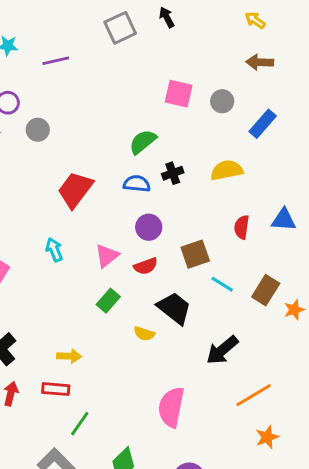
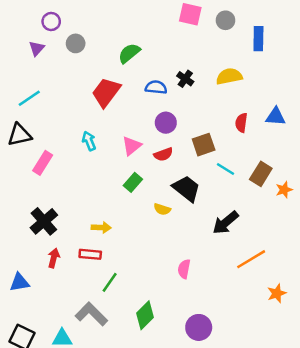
blue rectangle: (263, 124) -> (258, 39), turned -40
green semicircle: (143, 142) -> (129, 53), moved
black cross: (173, 173) -> (185, 79), turned -35
pink semicircle: (171, 407) -> (184, 269), size x0.6
orange star: (267, 437) -> (277, 293), moved

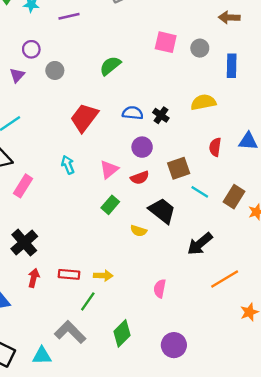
green semicircle: (129, 53) -> (110, 66), moved
black cross: (185, 79) -> (161, 115), moved
yellow arrow: (101, 227) -> (103, 276), moved

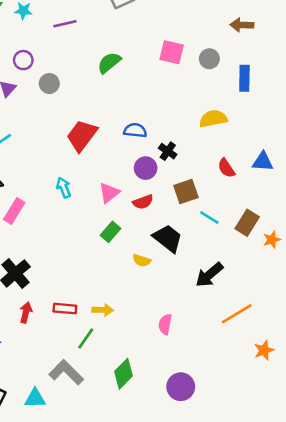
green semicircle: (110, 66) -> (109, 63), moved
black cross: (161, 115) -> (168, 151), moved
red semicircle: (215, 147) -> (226, 168), turned -42

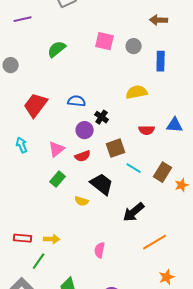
red semicircle: (226, 168) -> (147, 130), turned -56
orange star: (264, 350) -> (167, 277), moved

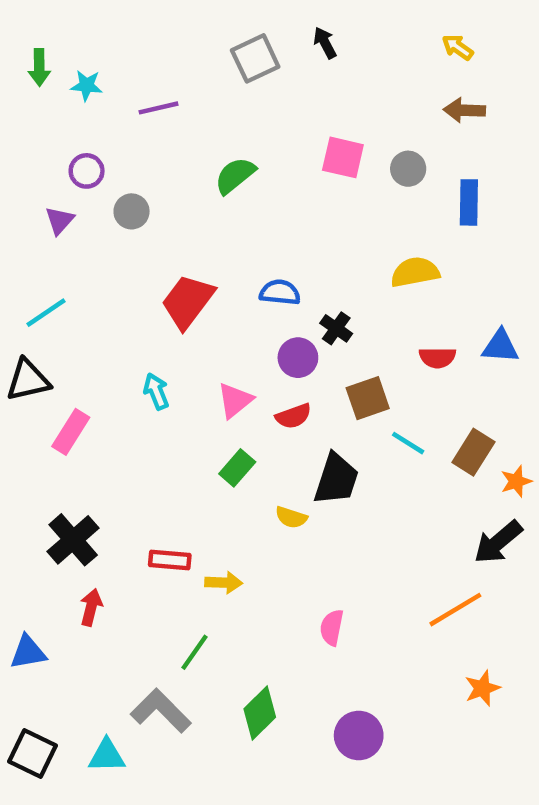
black trapezoid: (102, 184) -> (336, 479), turned 70
black arrow: (134, 212) -> (498, 542), moved
red rectangle: (23, 238) -> (170, 560), moved
yellow arrow: (52, 239) -> (224, 583), moved

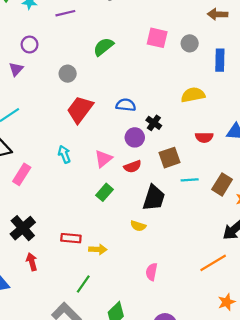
gray circle: (132, 211) -> (68, 74), moved
cyan line: (408, 443) -> (190, 180), turned -36
yellow semicircle: (291, 517) -> (138, 226), moved
red arrow: (91, 607) -> (32, 262), turned -30

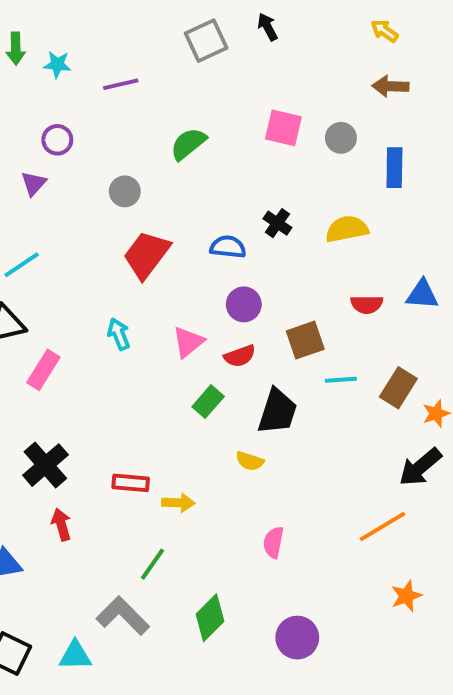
black cross: (154, 123) -> (277, 223), moved
green rectangle: (105, 192) -> (208, 402), moved

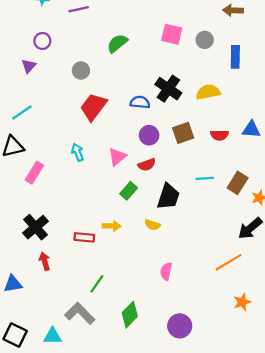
black cross: (277, 223) -> (168, 89), size x1.6
brown square: (305, 340) -> (183, 133), moved
yellow arrow: (178, 503) -> (112, 226), moved

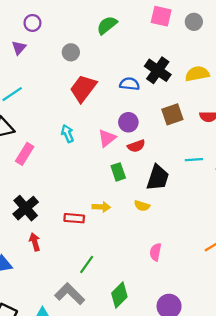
purple circle: (149, 135) -> (128, 122), moved
green rectangle: (129, 191) -> (118, 172), turned -60

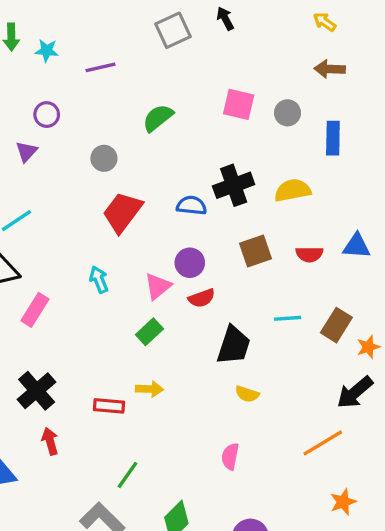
black cross: (158, 70) -> (234, 185), turned 35
green rectangle: (118, 172) -> (149, 332), moved, turned 66
yellow semicircle: (142, 206) -> (247, 394), moved

